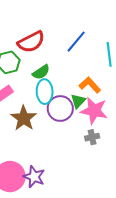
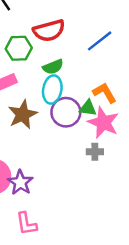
green triangle: (78, 101) -> (88, 108), turned 42

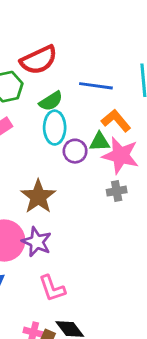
blue line: (100, 41) -> (96, 86), moved, turned 56
purple circle: (66, 112) -> (75, 151), size x0.7
brown star: (23, 114) -> (38, 197), moved

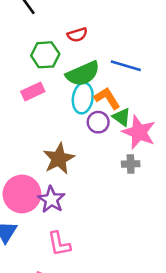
red semicircle: (39, 60) -> (77, 35), size x0.6
green semicircle: (51, 101) -> (83, 74), size x1.5
orange L-shape: (116, 121) -> (107, 98), moved
green triangle: (100, 142) -> (122, 117), turned 30

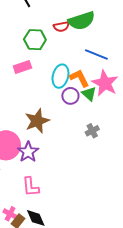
green semicircle: (83, 74) -> (82, 21), moved
pink star: (139, 132) -> (105, 83), moved
gray cross: (131, 164) -> (92, 131), turned -32

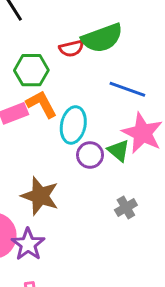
orange L-shape: (79, 78) -> (41, 104), moved
brown star: (37, 121) -> (40, 196), turned -30

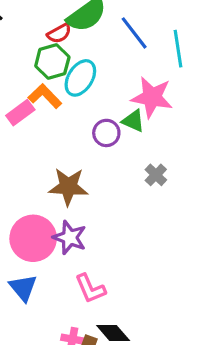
green hexagon: (31, 70) -> (52, 61), moved
blue line: (127, 89) -> (134, 33), moved, turned 48
cyan ellipse: (73, 125) -> (80, 78), moved, turned 36

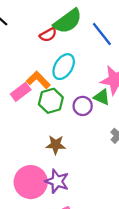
green hexagon: (52, 61) -> (51, 101), moved
brown star: (68, 187) -> (56, 145), size x0.7

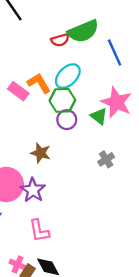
pink rectangle: (21, 92) -> (18, 91), turned 60
green hexagon: (51, 101) -> (62, 100), moved
purple circle: (83, 106) -> (67, 120), moved

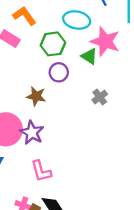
cyan ellipse: (68, 76) -> (77, 20), moved, turned 60
orange L-shape: (39, 83) -> (24, 16), moved
purple circle: (67, 120) -> (59, 72), moved

